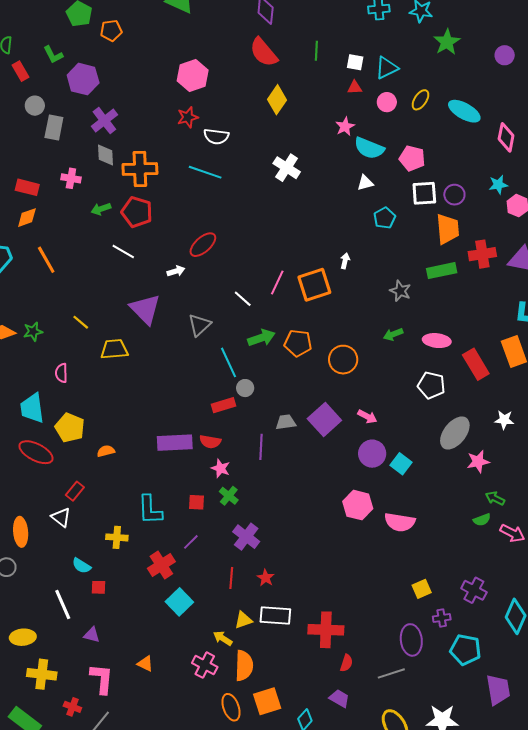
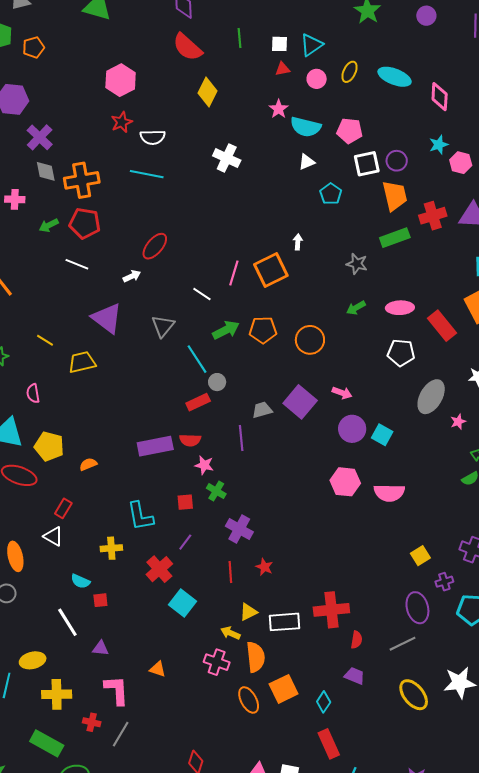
pink star: (478, 462) -> (458, 422), size x0.7
white rectangle: (275, 616) -> (284, 622), moved

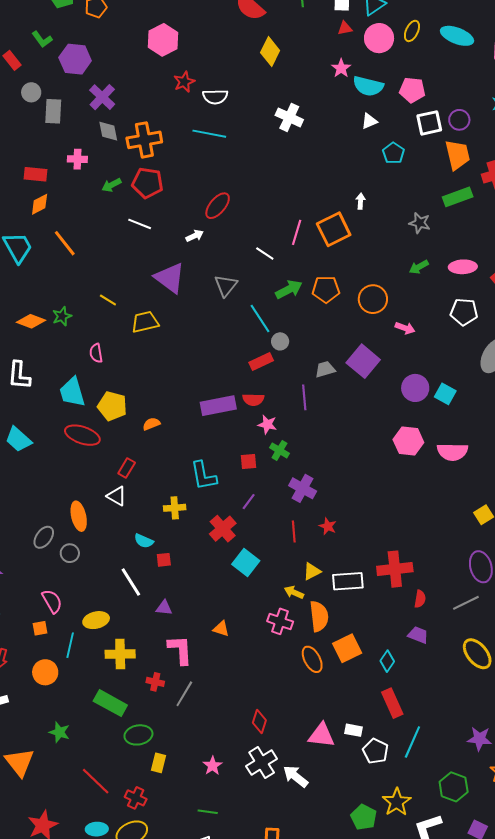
pink circle: (317, 79) -> (379, 38), size x1.5
pink hexagon: (121, 80) -> (163, 40), moved
pink arrow: (342, 393) -> (405, 328), moved

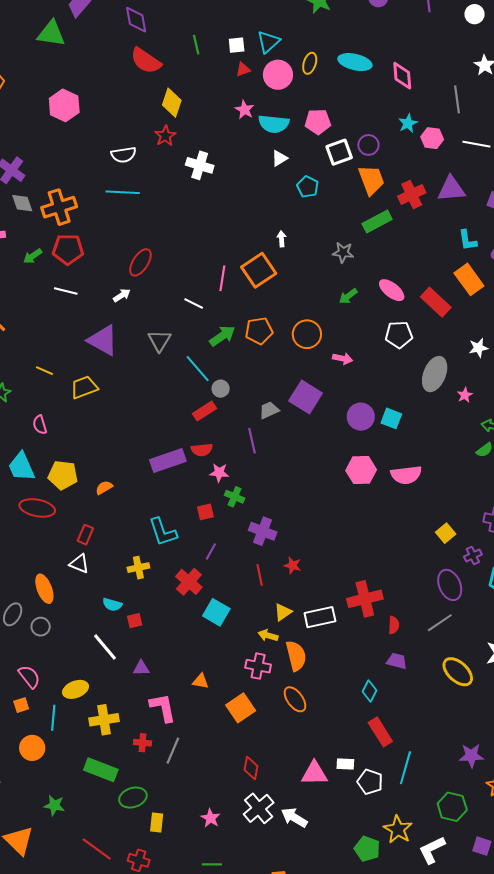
red star: (184, 82) -> (165, 136), moved
pink ellipse: (463, 267) -> (392, 290), turned 48
orange square: (347, 648) -> (241, 708), moved

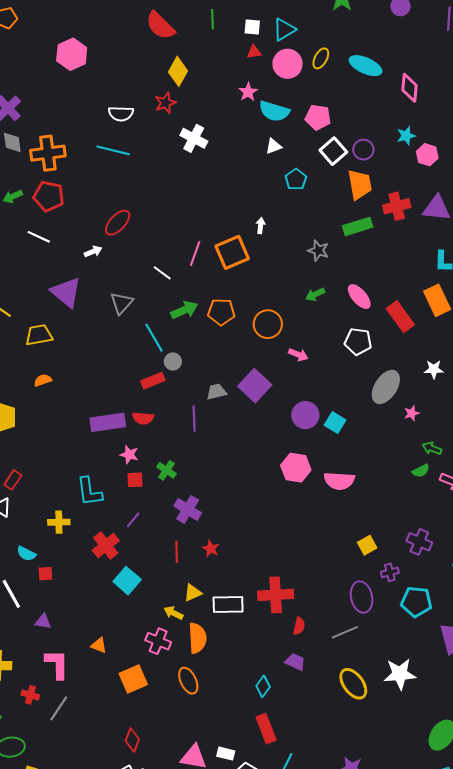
white square: (339, 152) -> (333, 151), turned -32
pink star: (219, 473) -> (129, 455), moved
orange semicircle: (104, 488) -> (43, 380), moved

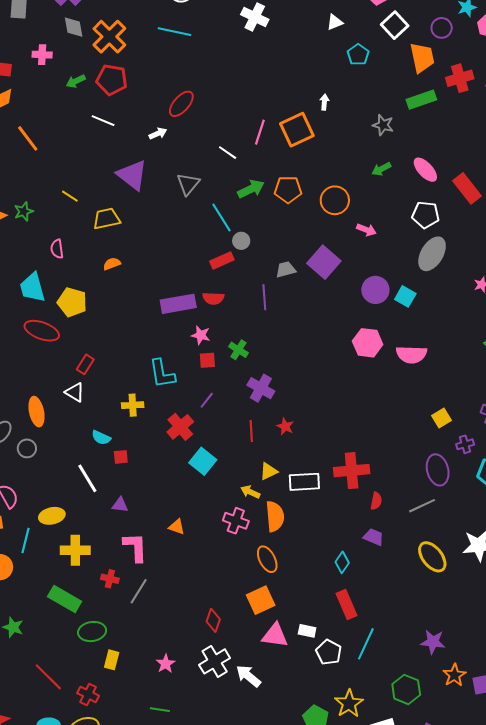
purple circle: (363, 150) -> (442, 28), moved
orange cross: (48, 153) -> (109, 37), turned -36
gray ellipse: (386, 387) -> (432, 254), moved
orange square: (133, 679) -> (261, 600), moved

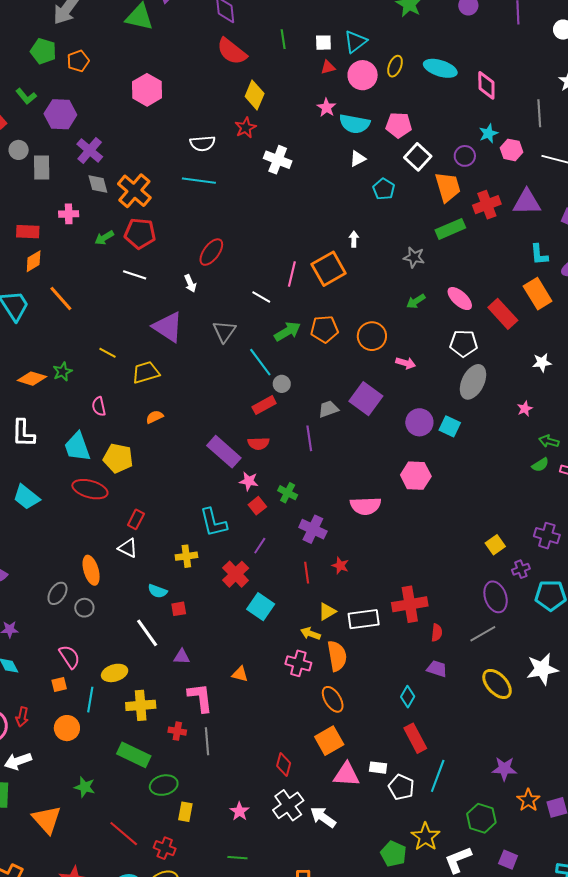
white arrow: (158, 133) -> (190, 283), turned 96
purple rectangle: (178, 304) -> (224, 452), turned 56
pink semicircle: (411, 354) -> (366, 506), moved
red square: (207, 360) -> (257, 506), turned -30
gray line: (139, 591) -> (207, 741), turned -32

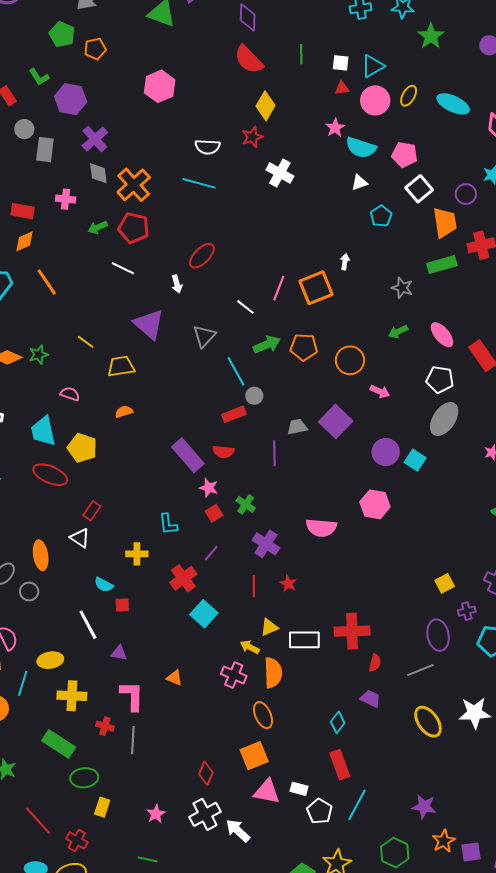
pink semicircle: (99, 406) -> (70, 394), turned 114
cyan L-shape: (213, 522) -> (168, 524), size x0.7

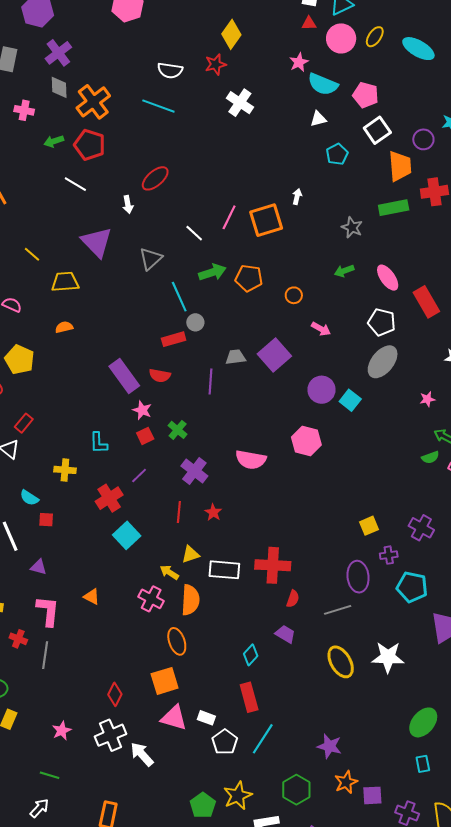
orange circle: (350, 360) -> (294, 295), size x0.6

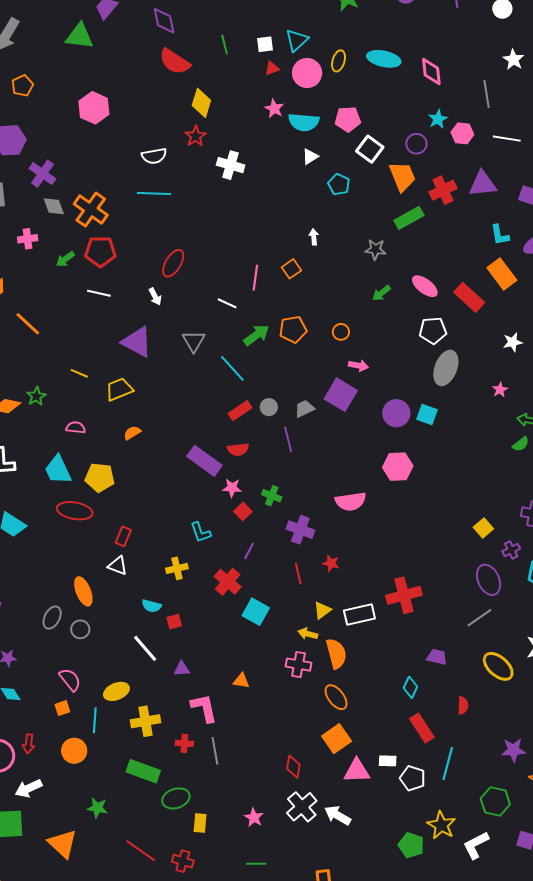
orange square: (266, 220) -> (291, 269), size x0.6
gray circle: (195, 322) -> (269, 407), moved
pink arrow: (321, 329) -> (358, 366), moved
red semicircle: (293, 599) -> (463, 705), moved

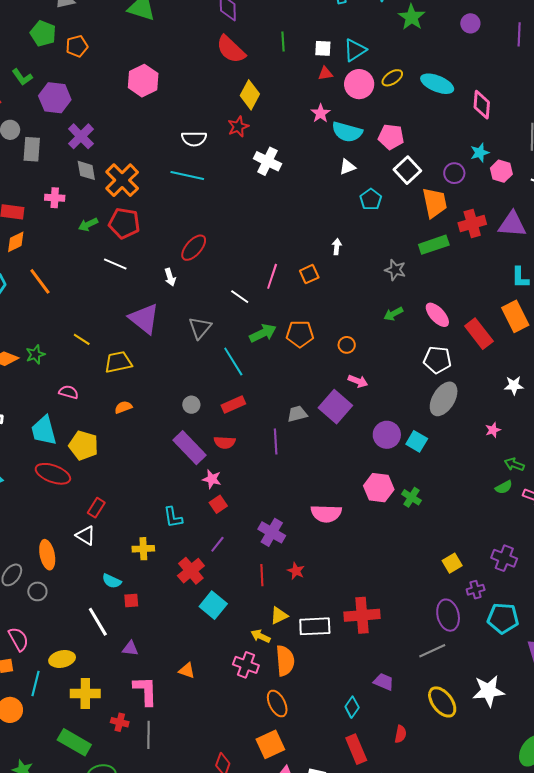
yellow ellipse: (339, 61) -> (392, 78), turned 30
gray circle: (269, 407) -> (191, 405), moved
green cross: (272, 496) -> (411, 497), moved

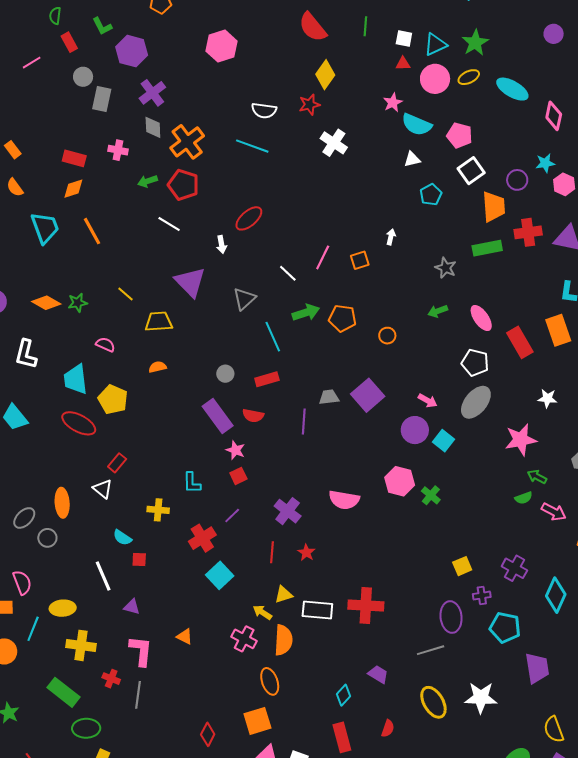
green star: (412, 17) -> (475, 43), moved
pink arrow: (358, 381) -> (428, 401), moved
pink star: (493, 430) -> (521, 440), size x2.0

